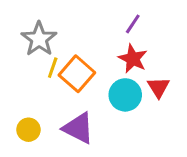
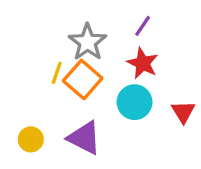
gray star: (39, 39) -> (88, 42), moved
red triangle: (158, 87) -> (183, 112), moved

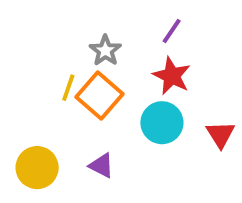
gray star: (88, 42) -> (105, 51), size x0.7
purple triangle: (84, 138) -> (101, 166), size x0.6
yellow circle: (31, 139) -> (37, 168), size x1.4

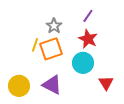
orange square: (100, 95) -> (51, 49), turned 30
red triangle: (220, 134) -> (106, 83), moved
purple triangle: (101, 166) -> (52, 85), size x1.5

